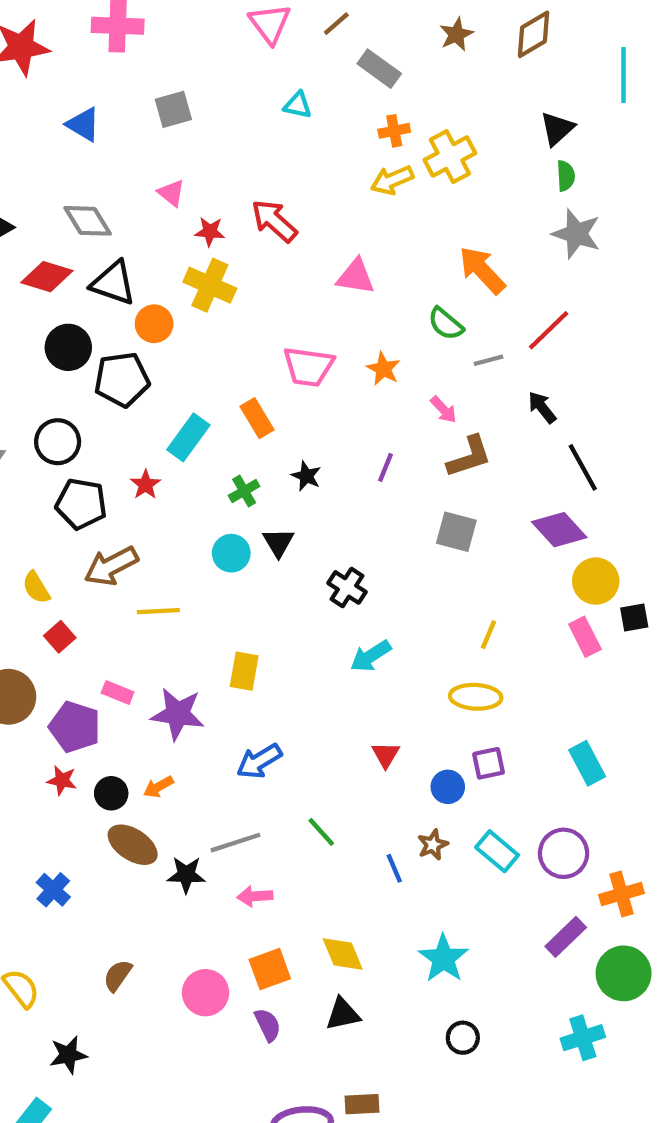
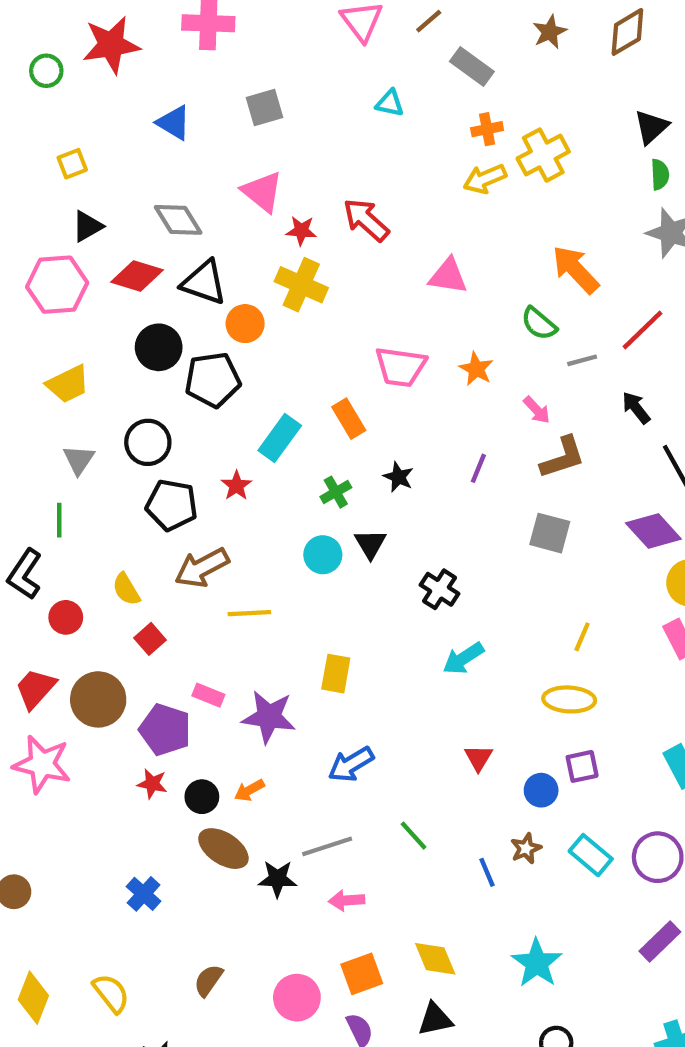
pink triangle: (171, 193) -> (262, 192), size x1.5

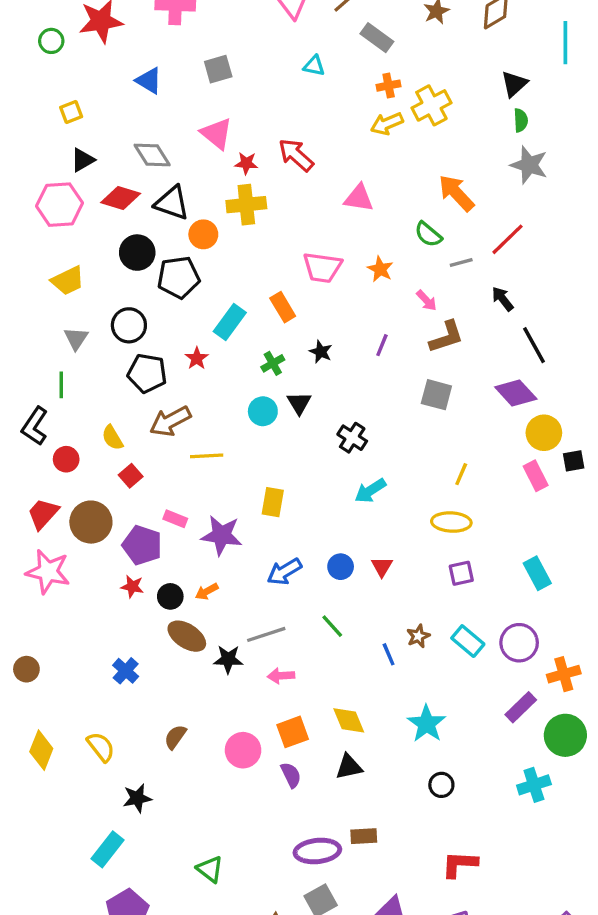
yellow cross: (301, 285) -> (246, 205), turned -30
blue circle: (541, 790) -> (341, 567), moved

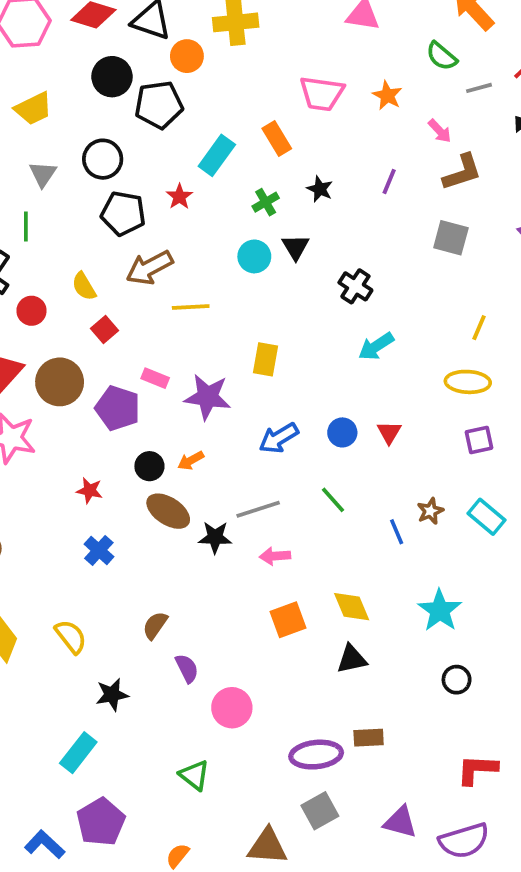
red star: (132, 586) -> (90, 491), moved
pink circle: (243, 750) -> (232, 708), moved
purple semicircle: (291, 775) -> (187, 668), moved

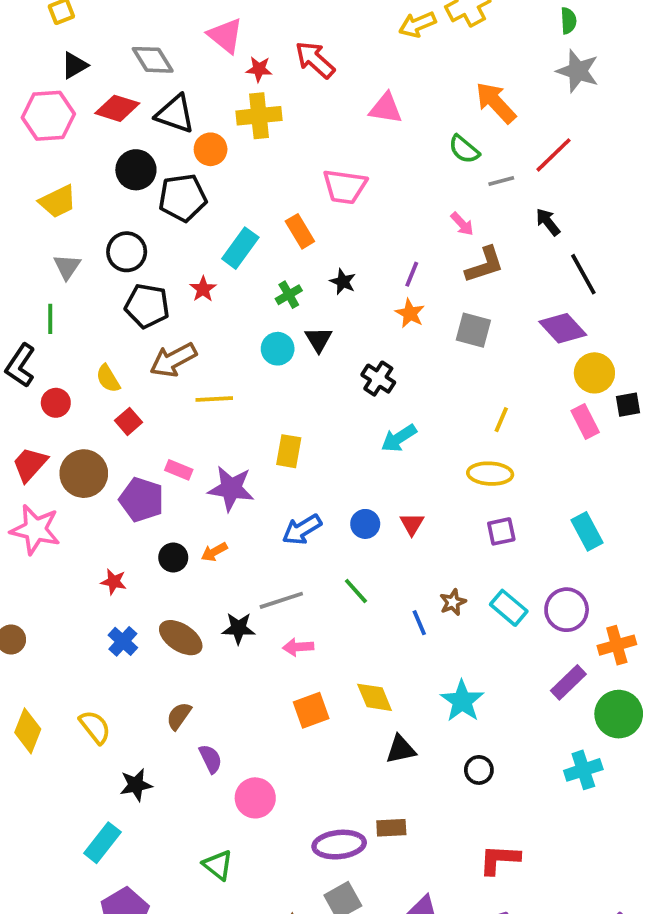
orange star: (387, 95) -> (410, 313), moved
brown ellipse: (168, 511) -> (181, 638), moved
black triangle: (352, 659) -> (401, 749), moved

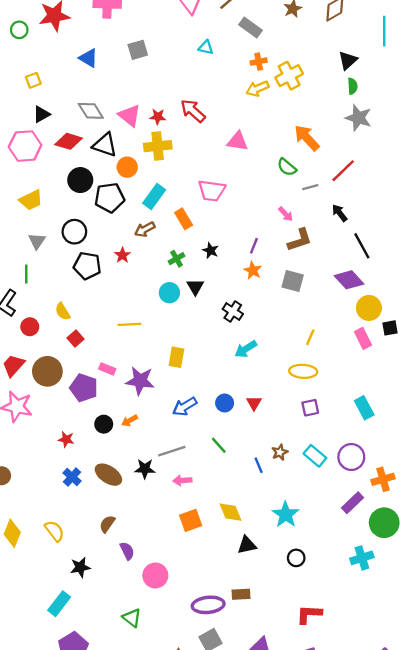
pink triangle: (225, 36) -> (130, 116), moved
cyan rectangle: (240, 248) -> (154, 196), moved
brown arrow: (173, 360) -> (145, 229), moved, size x0.7

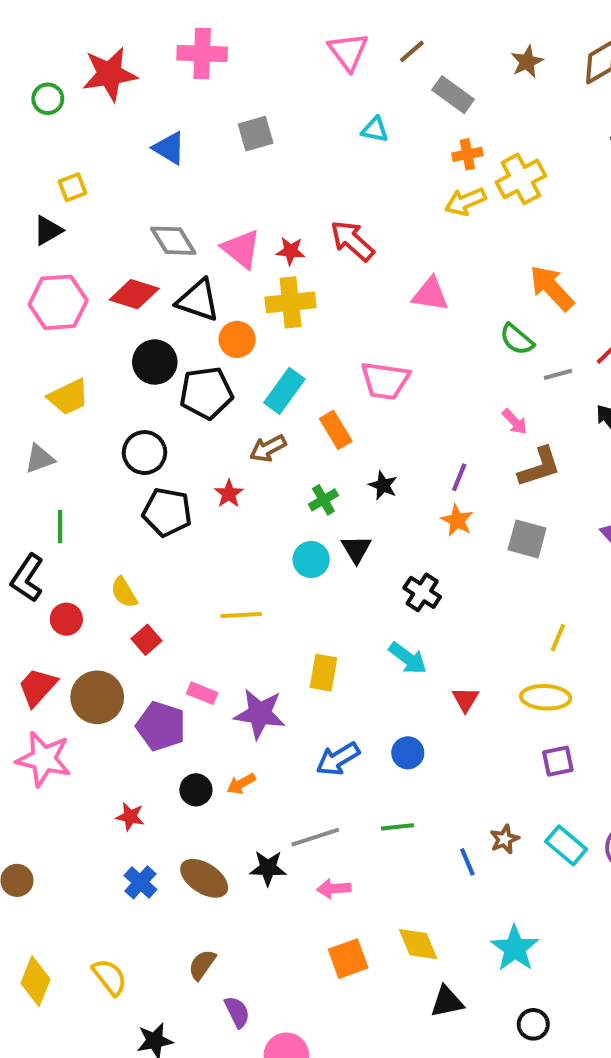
black triangle: (42, 114) -> (48, 230), moved
gray triangle: (37, 241) -> (40, 459), moved, turned 36
cyan arrow: (246, 349) -> (408, 658), moved, turned -110
red triangle: (254, 403) -> (465, 699), moved
green line: (219, 445) -> (398, 827), turned -54

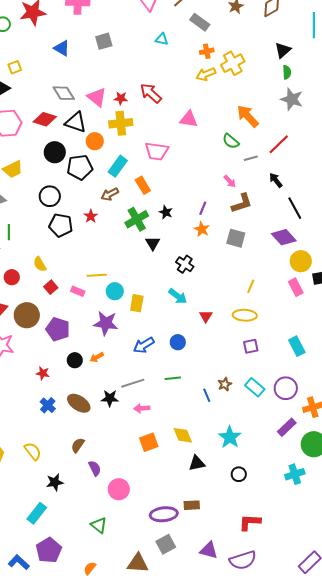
pink trapezoid: (385, 381) -> (157, 151), moved
green cross: (323, 500) -> (137, 219), size x1.6
cyan circle: (311, 559) -> (115, 291), moved
pink rectangle: (202, 693) -> (78, 291), moved

